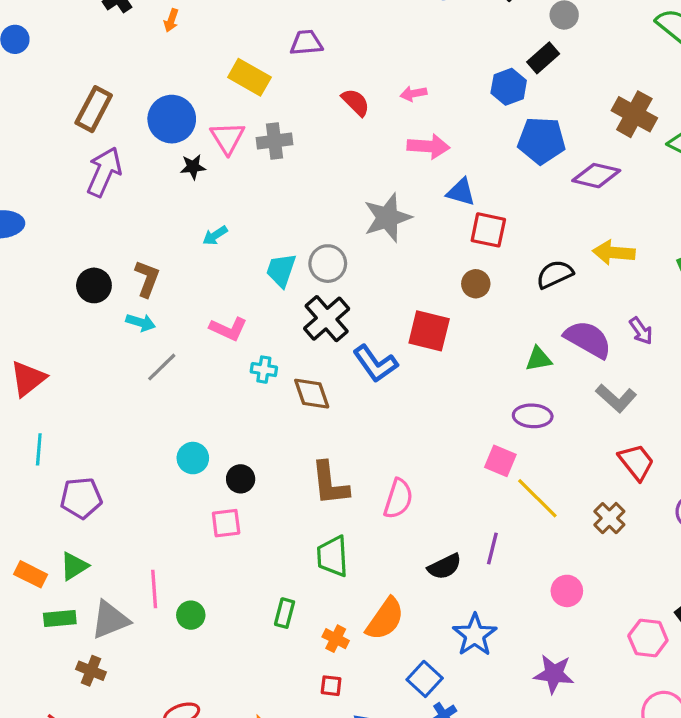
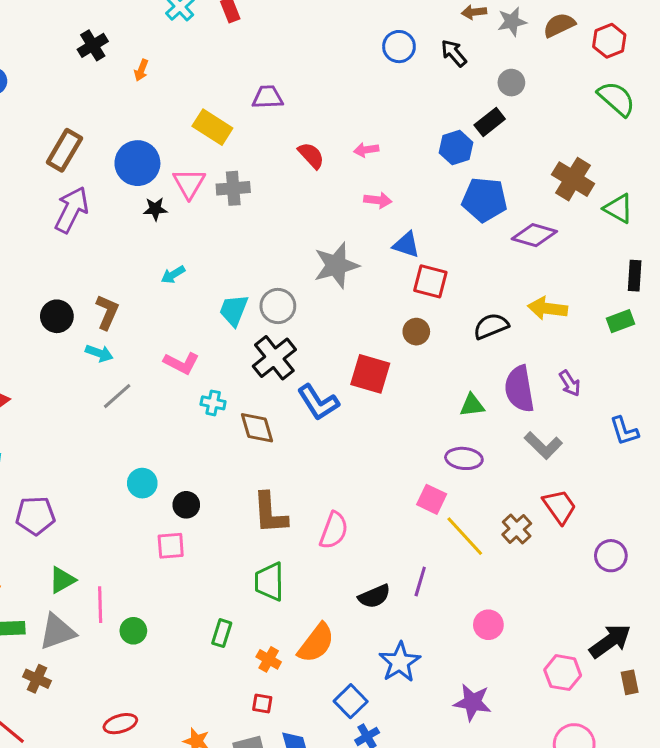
pink arrow: (428, 146) -> (378, 200), size x0.7
purple semicircle: (588, 339) -> (519, 389), turned -132
brown cross: (609, 518) -> (517, 529), moved
green triangle: (74, 566) -> (62, 580), moved

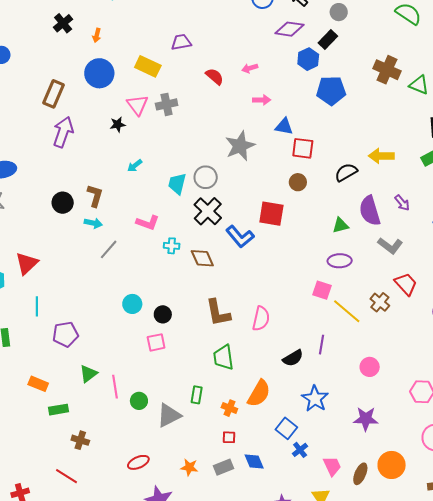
blue circle: (137, 163) -> (99, 73), moved
purple diamond: (534, 235) -> (289, 29), moved
gray triangle: (57, 632) -> (169, 415), moved

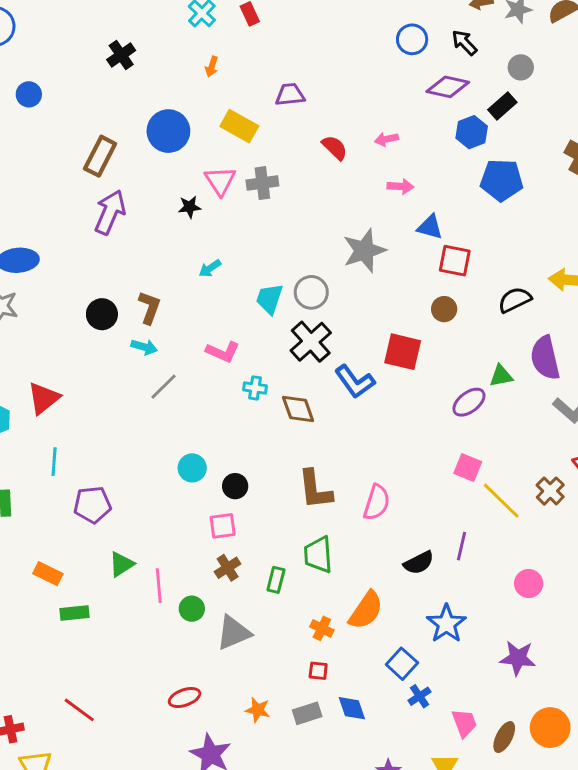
orange arrow: (97, 35) -> (212, 67), moved
purple ellipse: (340, 261) -> (469, 402), moved, turned -40
green rectangle: (197, 395) -> (276, 580), moved
brown cross: (80, 440) -> (228, 568), moved, turned 36

